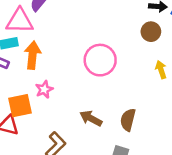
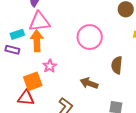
pink triangle: (20, 21) -> (39, 22), moved
brown semicircle: (128, 120) -> (117, 65), moved

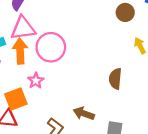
pink circle: (90, 37) -> (51, 47), moved
brown arrow: (89, 83) -> (84, 113), moved

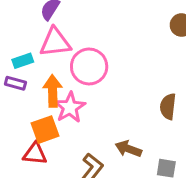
orange arrow: (20, 51) -> (53, 91), moved
pink star: (36, 81) -> (70, 107), size x1.5

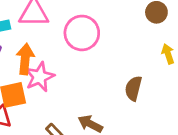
pink circle: (89, 66) -> (82, 33), moved

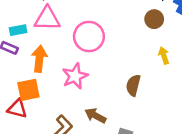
pink star: (40, 77) -> (75, 76), moved

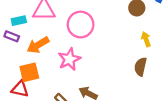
orange arrow: (39, 59) -> (38, 45), turned -125
brown semicircle: (133, 85) -> (141, 67), moved

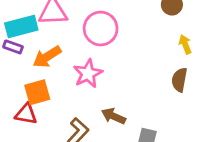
cyan rectangle: (19, 21) -> (21, 26), size x1.6

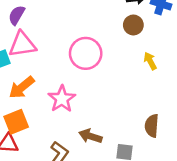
pink circle: (101, 29) -> (86, 53), moved
brown semicircle: (179, 80) -> (152, 126), moved

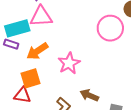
pink circle: (86, 53) -> (110, 28), moved

